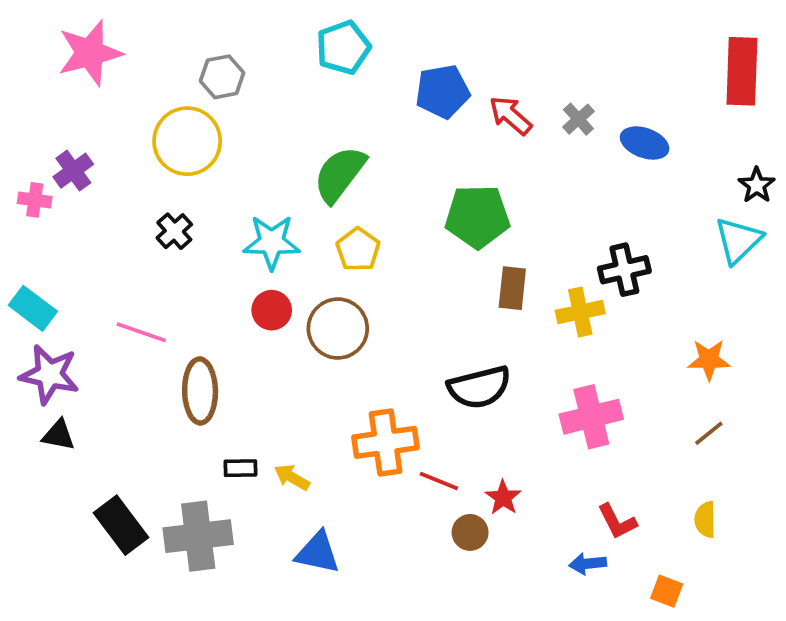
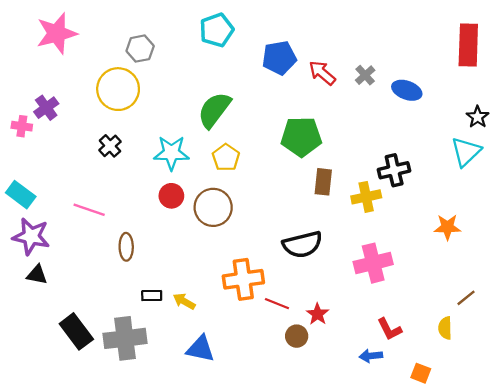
brown ellipse: (200, 391) -> (126, 247), size x0.7
brown line: (709, 433) -> (466, 298), moved

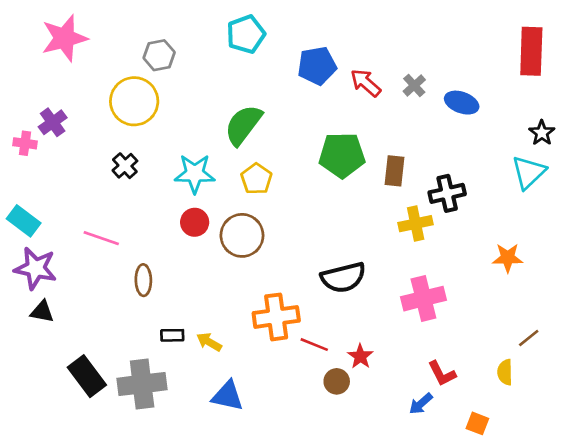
brown rectangle: (323, 182) -> (395, 171), moved
blue arrow: (371, 356) -> (421, 404), turned -35

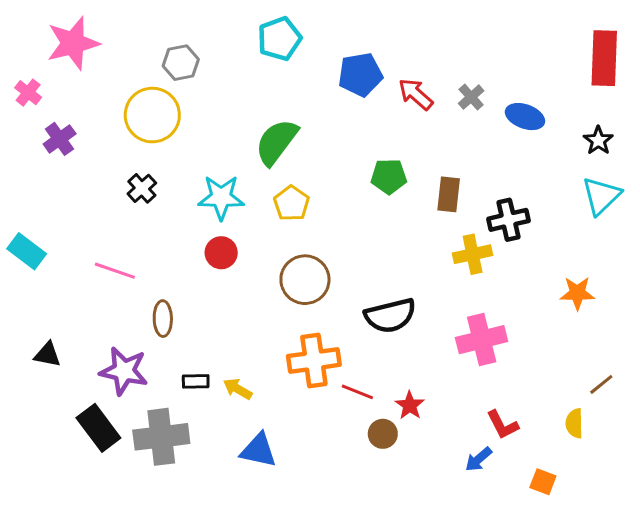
black star: (542, 133) -> (598, 140), moved
pink cross: (25, 143) -> (28, 93), moved, turned 30
green pentagon: (342, 155) -> (389, 176), size x0.7
brown circle: (242, 235) -> (305, 280), moved
purple star: (36, 268) -> (124, 371), moved

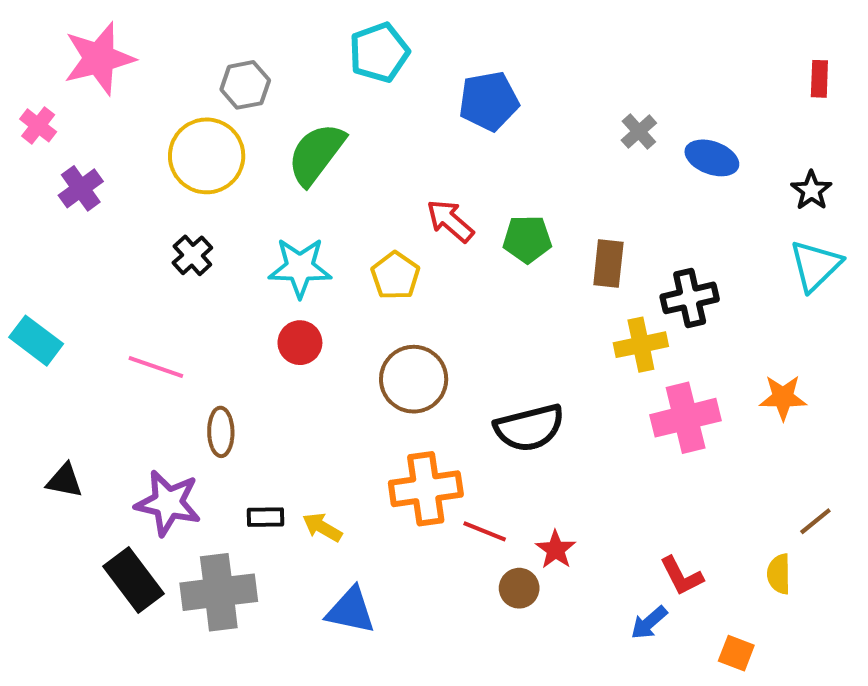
red rectangle: (604, 58) -> (819, 79), size x0.5
red arrow: (416, 94) -> (450, 221), moved
green semicircle: (277, 142) -> (316, 154), moved
pink cross: (482, 340) -> (686, 418), moved

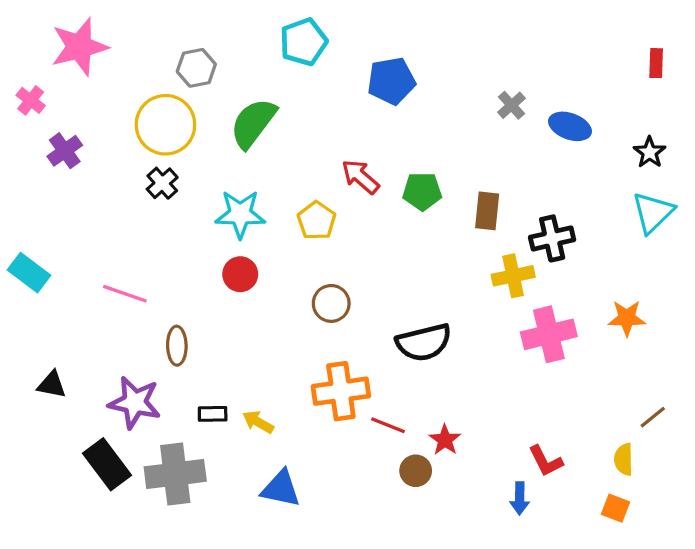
black cross: (192, 255) -> (162, 183), moved
brown circle: (414, 379) -> (331, 303), size x0.7
blue arrow: (649, 623) -> (520, 498), turned -48
orange square: (736, 653) -> (615, 508), moved

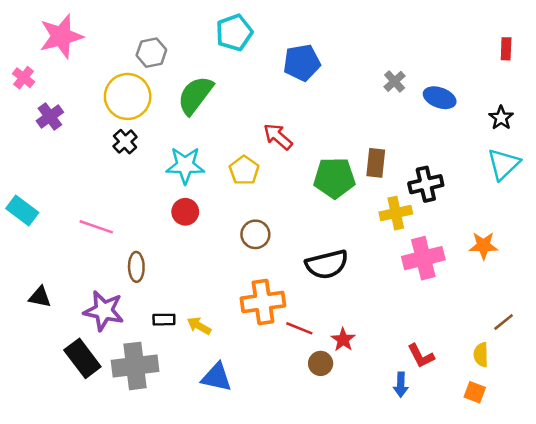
green pentagon: (422, 191) -> (334, 178), moved, size x1.4

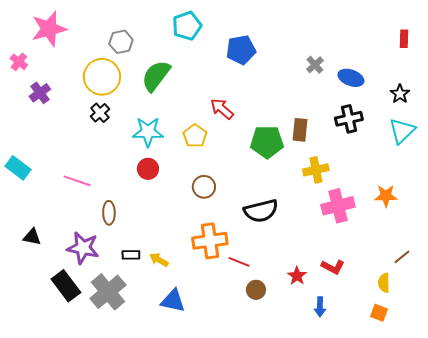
black cross: (426, 184) -> (349, 119), moved
red star: (343, 340) -> (297, 276), moved
red L-shape: (421, 356) -> (333, 267), moved, turned -35
gray cross: (135, 366) -> (108, 292), turned -33

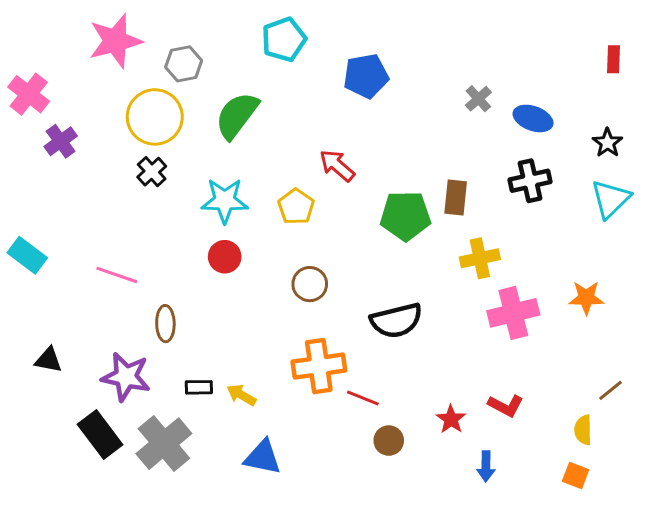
pink star: (49, 29) -> (115, 41), moved
pink cross: (19, 62) -> (29, 94), size x1.5

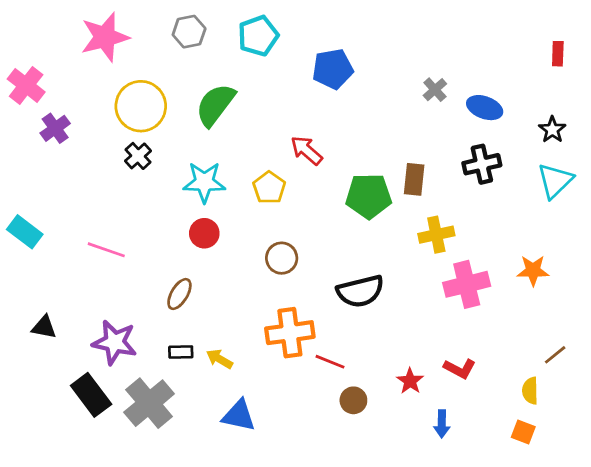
gray hexagon: (184, 64) -> (189, 32), moved
brown ellipse: (165, 324) -> (179, 294), moved, turned 32

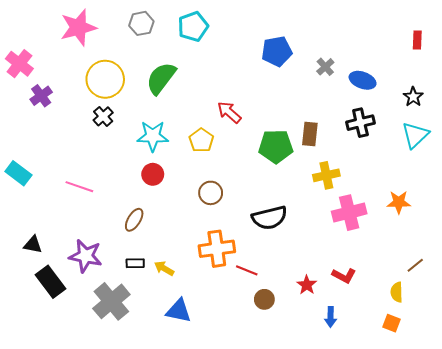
blue pentagon: (333, 69) -> (277, 51), moved
black rectangle: (91, 395) -> (50, 282), moved

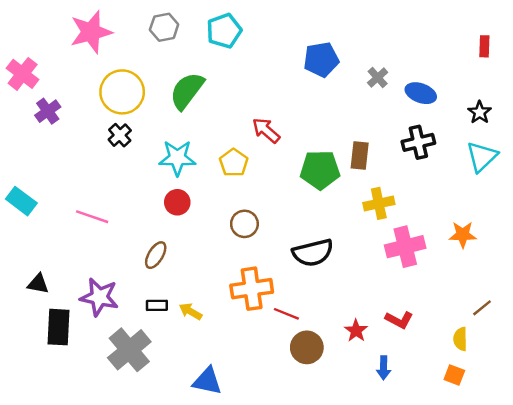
black rectangle: (50, 282) -> (59, 327), turned 40
brown circle: (264, 299) -> (307, 347), size x1.4
blue triangle: (179, 311) -> (207, 381), moved

